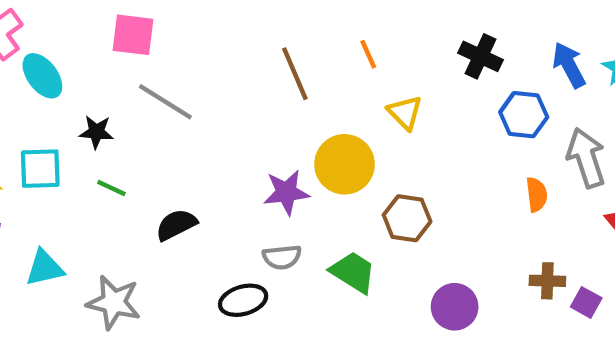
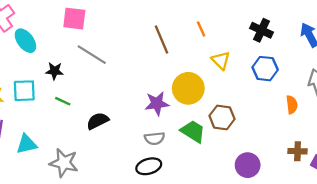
blue hexagon: (524, 115) -> (265, 69), moved
green trapezoid: (353, 272) -> (193, 131), moved
black ellipse: (243, 300) -> (149, 166), moved

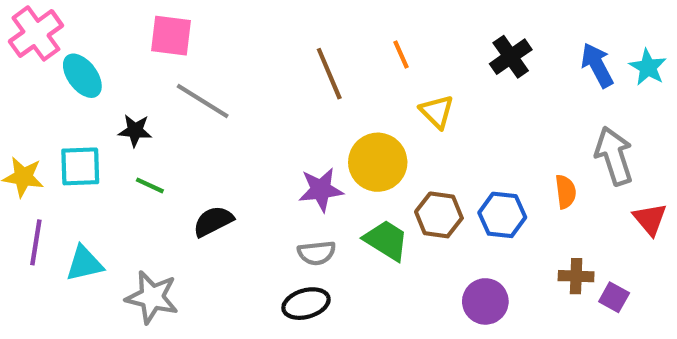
black cross: (262, 30) -> (511, 57), turned 30
blue hexagon: (265, 69) -> (502, 215), moved

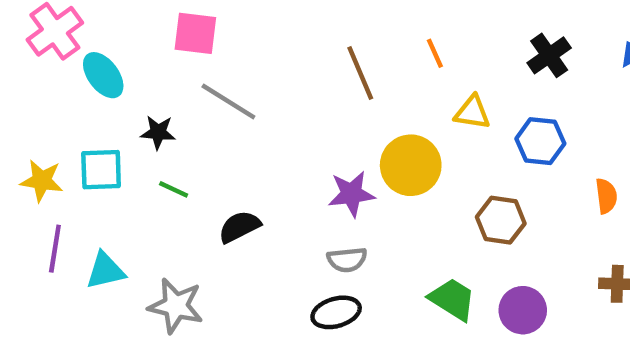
yellow triangle: (437, 112) -> (472, 113), turned -36
brown hexagon: (439, 215) -> (501, 220), moved
blue hexagon: (502, 215) -> (540, 141), moved
green trapezoid: (386, 240) -> (452, 299), moved

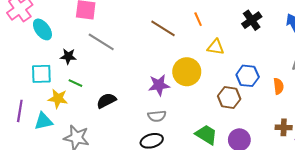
brown line: (360, 73) -> (163, 28), turned -35
blue hexagon: (540, 141) -> (248, 76), moved
yellow star: (42, 181) -> (58, 99), moved

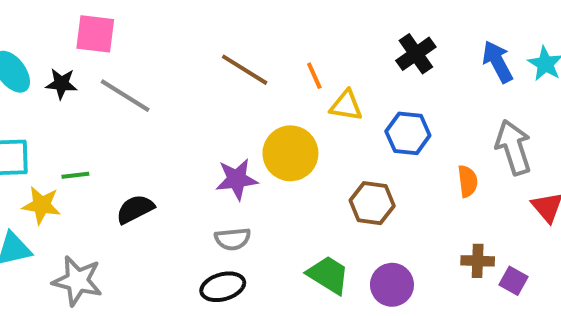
orange line: (198, 19) -> (314, 76), moved
black star: (68, 56) -> (61, 84), moved
blue hexagon: (248, 76) -> (408, 133), moved
green line: (75, 83) -> (75, 175), turned -32

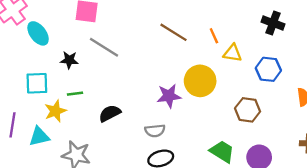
black cross: (416, 54) -> (273, 23), turned -35
black star: (61, 84) -> (69, 60), moved
yellow star: (41, 205) -> (55, 111), turned -30
gray semicircle: (233, 239) -> (155, 131), moved

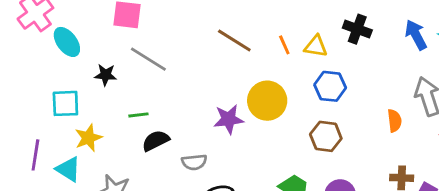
yellow triangle: (233, 53) -> (316, 46), moved
blue hexagon: (268, 69) -> (330, 86), moved
green line: (75, 94) -> (138, 115), moved
gray semicircle: (155, 131) -> (194, 162), moved
cyan triangle: (39, 136) -> (68, 169), turned 45

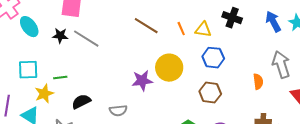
black star: (106, 75) -> (60, 36), moved
green line: (138, 115) -> (60, 78), moved
black semicircle: (156, 141) -> (81, 102), moved

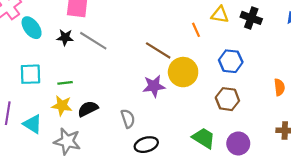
brown line: (146, 26) -> (158, 50), moved
yellow triangle: (203, 30) -> (220, 15), moved
yellow star: (44, 94) -> (62, 106), moved, turned 30
gray semicircle: (118, 111) -> (128, 119), turned -102

